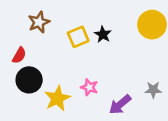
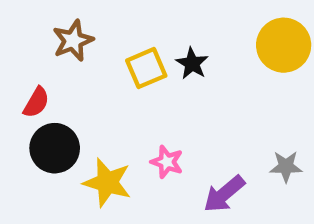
yellow star: (57, 98) -> (107, 183), turned -30

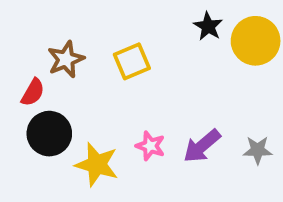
brown star: (73, 41) -> (66, 59), moved
black star: (192, 63) -> (208, 26), moved
purple arrow: (224, 194) -> (202, 146), moved

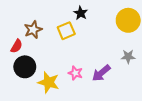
black star: (208, 26) -> (81, 13), moved
gray star: (258, 150) -> (128, 56), moved

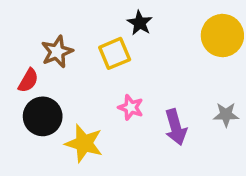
gray star: (128, 56) -> (226, 115), moved
pink star: (75, 73) -> (131, 107), moved
purple arrow: (101, 73) -> (176, 127), turned -66

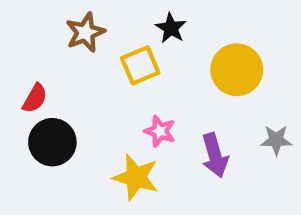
yellow circle: (222, 36) -> (237, 70), moved
brown star: (57, 52) -> (85, 32), moved
yellow star: (84, 143) -> (136, 177), moved

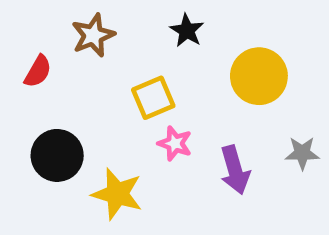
yellow square: (140, 65) -> (153, 98), moved
red semicircle: (35, 98) -> (38, 71), moved
yellow star: (136, 177) -> (117, 194), moved

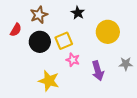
black circle: (57, 155) -> (40, 42), moved

